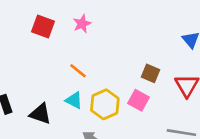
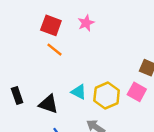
orange line: (78, 71) -> (55, 50), moved

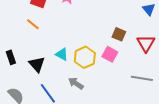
orange line: (55, 50) -> (33, 24), moved
black triangle: (49, 104) -> (37, 64), turned 30

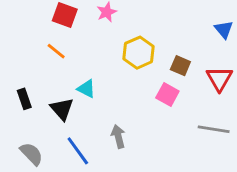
cyan triangle: (62, 54) -> (86, 89), moved
yellow hexagon: (85, 57) -> (138, 53), moved
gray arrow: (76, 83) -> (118, 136), turned 42

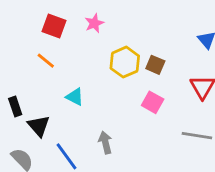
brown square: (180, 66) -> (155, 65), moved
black triangle: (62, 109) -> (39, 126), moved

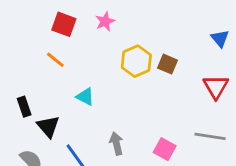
pink square: (153, 102) -> (165, 149), moved

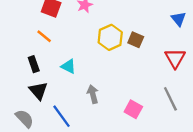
black rectangle: (24, 107) -> (34, 64), moved
gray line: (210, 136) -> (170, 99), turned 55
gray arrow: (116, 143) -> (93, 94), moved

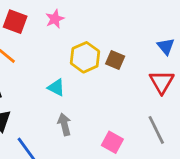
blue triangle: (179, 19) -> (166, 46), moved
cyan triangle: (68, 66) -> (56, 87), moved

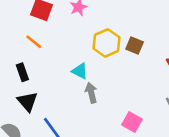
gray arrow: (64, 124) -> (91, 93), moved

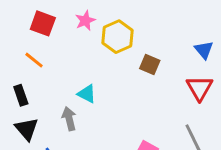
yellow hexagon: (107, 43) -> (118, 37), moved
gray arrow: (91, 93) -> (69, 119), moved

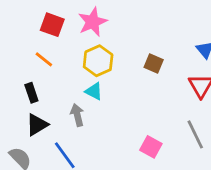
pink star: (85, 21) -> (92, 22), size x1.5
yellow hexagon: (118, 37) -> (98, 61), moved
black triangle: (27, 129) -> (37, 125), turned 40

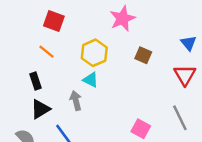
pink star: (92, 22) -> (122, 19), moved

